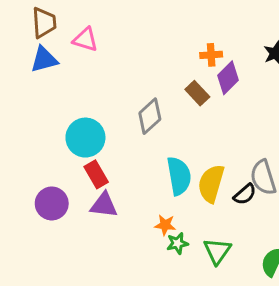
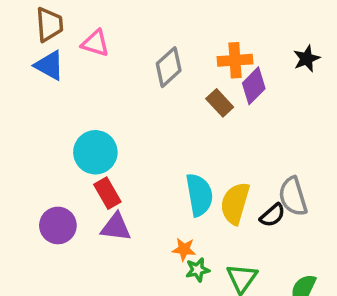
orange cross: (211, 55) -> (235, 60), size x1.4
blue triangle: (44, 59) -> (49, 65), turned 44
gray diamond: (150, 116) -> (169, 67), moved

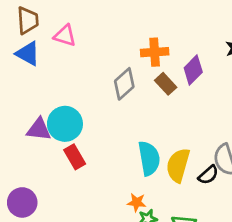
orange cross: (235, 60) -> (155, 52), moved
gray diamond: (169, 67) -> (124, 84), moved
purple circle: (58, 225) -> (22, 202), moved
purple triangle: (116, 227) -> (39, 129), moved

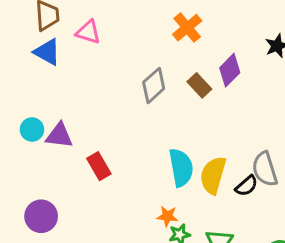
orange cross: (155, 52) -> (187, 28), moved, turned -36
cyan circle: (65, 124) -> (32, 130), moved, size x0.6

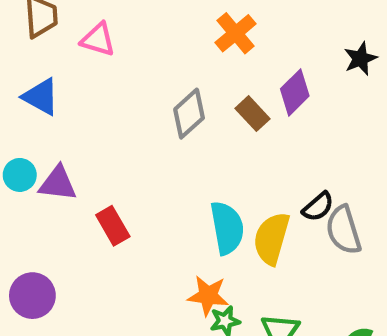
blue triangle: (47, 52) -> (41, 97), moved
black semicircle: (247, 186) -> (318, 207), moved
orange star: (167, 216) -> (208, 296), size x1.4

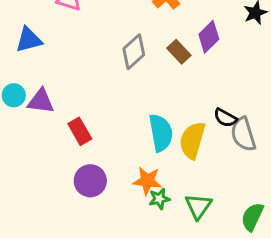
blue triangle: (41, 97) -> (29, 40), turned -44
black semicircle: (318, 207) -> (225, 118), turned 70
purple circle: (32, 296) -> (90, 181), moved

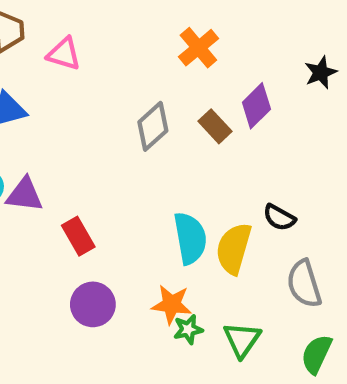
gray semicircle: (243, 134) -> (304, 284), moved

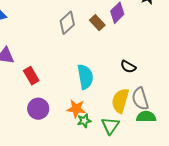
yellow semicircle: (234, 249) -> (120, 101), moved
green semicircle: (317, 354) -> (146, 117), moved, turned 66

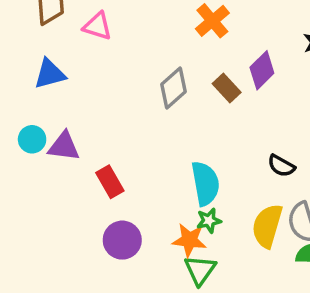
green star: (84, 121) -> (209, 221), moved
green triangle: (110, 126) -> (200, 270), moved

